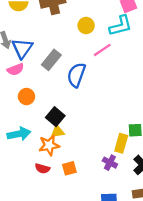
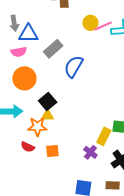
blue triangle: (22, 48) -> (28, 34), turned 45
pink line: (102, 50) -> (103, 26), moved
orange circle: (26, 97) -> (24, 78), size x1.5

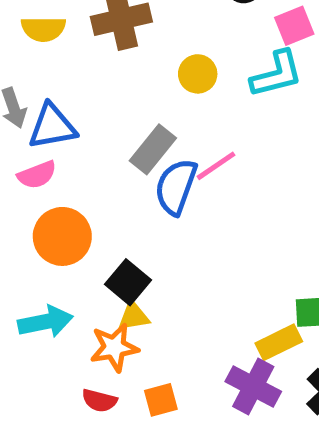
pink line: (103, 26) -> (216, 166), moved
gray rectangle: (53, 49) -> (153, 149), moved
yellow rectangle: (104, 136) -> (279, 342), turned 48
purple cross: (90, 152) -> (253, 387), size x1.5

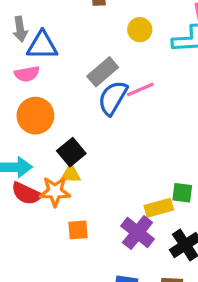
red semicircle: (99, 401) -> (26, 193), moved, size x1.4

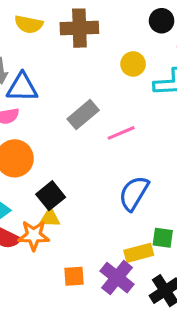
yellow circle: (140, 30) -> (133, 64), moved
blue semicircle: (113, 98) -> (134, 193), moved
orange square: (78, 230) -> (74, 276), moved

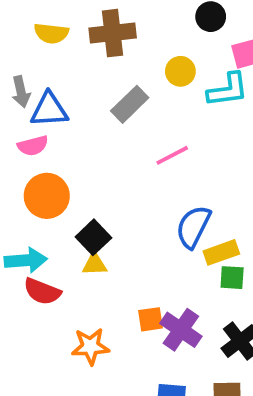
gray rectangle: (83, 115) -> (130, 104), moved
orange star: (34, 235) -> (90, 346), moved
yellow rectangle: (139, 253) -> (221, 252), moved
orange square: (74, 276) -> (151, 319), moved

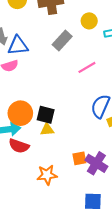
orange circle: (47, 196) -> (20, 113), moved
black square: (93, 237) -> (46, 115), turned -30

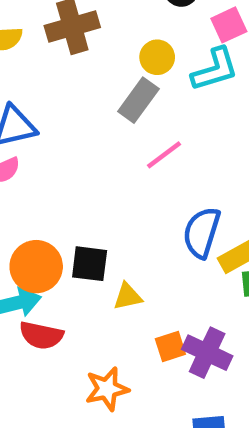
gray rectangle: (62, 40) -> (138, 100), moved
yellow triangle: (47, 129) -> (128, 296), moved

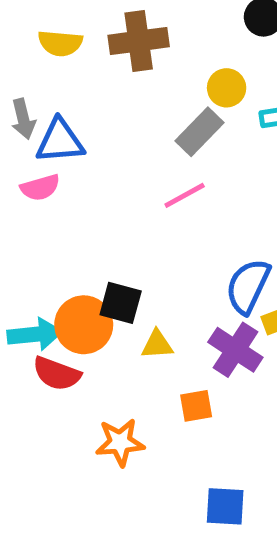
pink line: (164, 155) -> (185, 195), moved
orange circle: (36, 267) -> (84, 325), moved
purple cross: (207, 353) -> (235, 350), moved

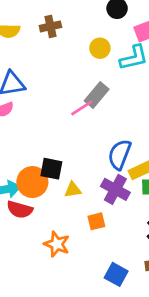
brown cross: (139, 41) -> (50, 26), size x0.7
gray rectangle: (199, 132) -> (97, 95), moved
orange star: (120, 442) -> (57, 244), turned 30
blue square: (225, 506) -> (116, 274), turned 30

